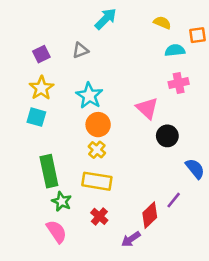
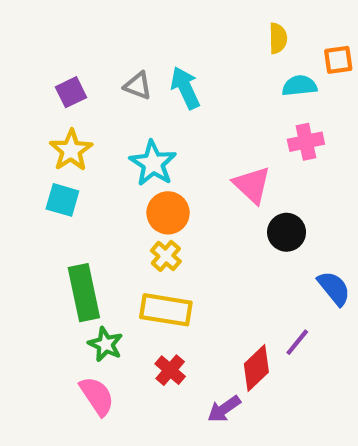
cyan arrow: (106, 19) -> (185, 88), moved, turned -70
yellow semicircle: (162, 23) -> (278, 38), turned 66
gray triangle: (80, 50) -> (138, 86), turned 42

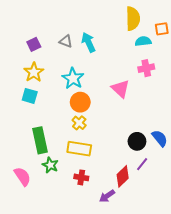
yellow semicircle: (278, 38) -> (133, 19), size x1.6
black circle: (287, 232) -> (137, 141), moved
red cross: (170, 370) -> (81, 177), turned -32
pink semicircle: (97, 396) -> (22, 176), moved

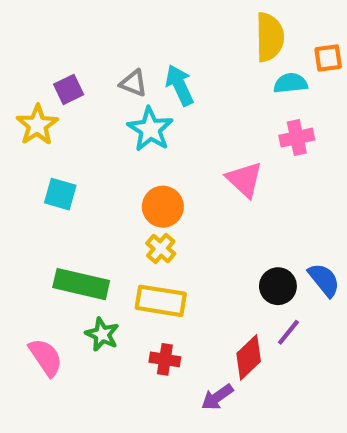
yellow star: (34, 72) -> (37, 125), moved
cyan star: (73, 78) -> (150, 129), moved
green rectangle: (40, 140) -> (81, 284), turned -65

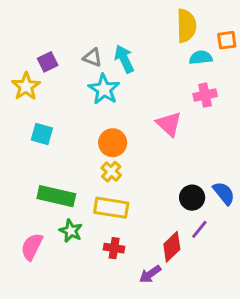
pink semicircle: (46, 357) -> (32, 247), turned -120

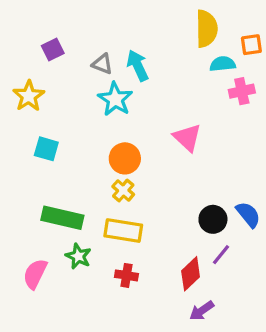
purple square: (48, 62) -> (53, 50), moved
pink cross: (205, 95) -> (242, 91), moved
purple arrow: (150, 274) -> (202, 311), moved

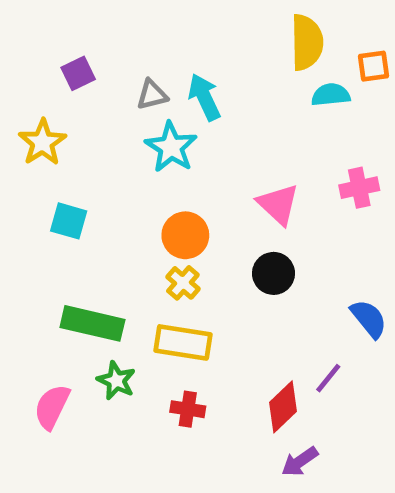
gray triangle: (102, 64) -> (152, 95), turned -35
pink cross: (242, 91) -> (359, 188), moved
black circle: (213, 219) -> (273, 273), moved

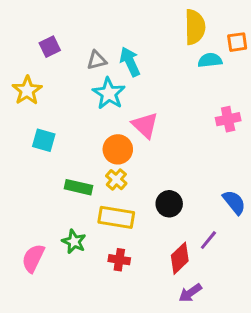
pink triangle: (278, 204) -> (145, 125), moved
black circle: (273, 273) -> (169, 204), moved
green rectangle: (92, 323) -> (79, 187), moved, size x0.7

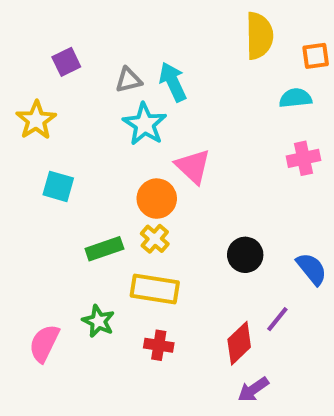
cyan semicircle: (210, 60) -> (295, 98), moved
green rectangle: (79, 187) -> (104, 249), turned -32
black circle: (169, 204) -> (245, 255), moved

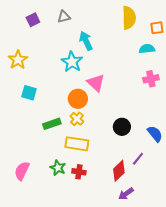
purple square: (66, 62) -> (33, 20), moved
gray triangle: (129, 80) -> (64, 17), moved
green star: (98, 321) -> (58, 168), moved

